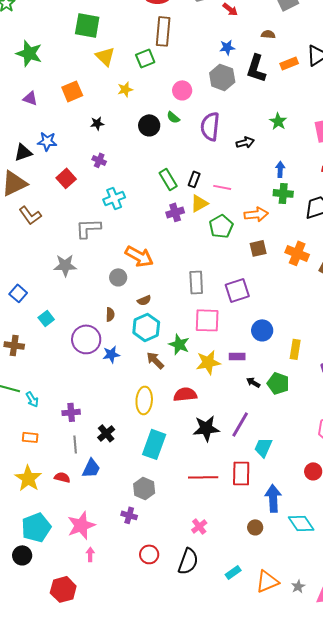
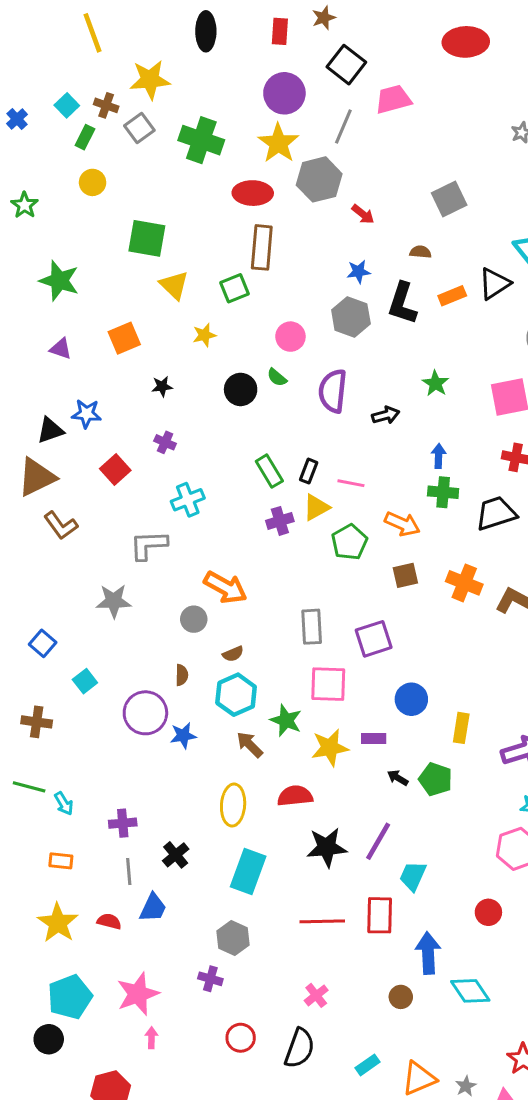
orange arrow: (256, 214) -> (402, 524), turned 30

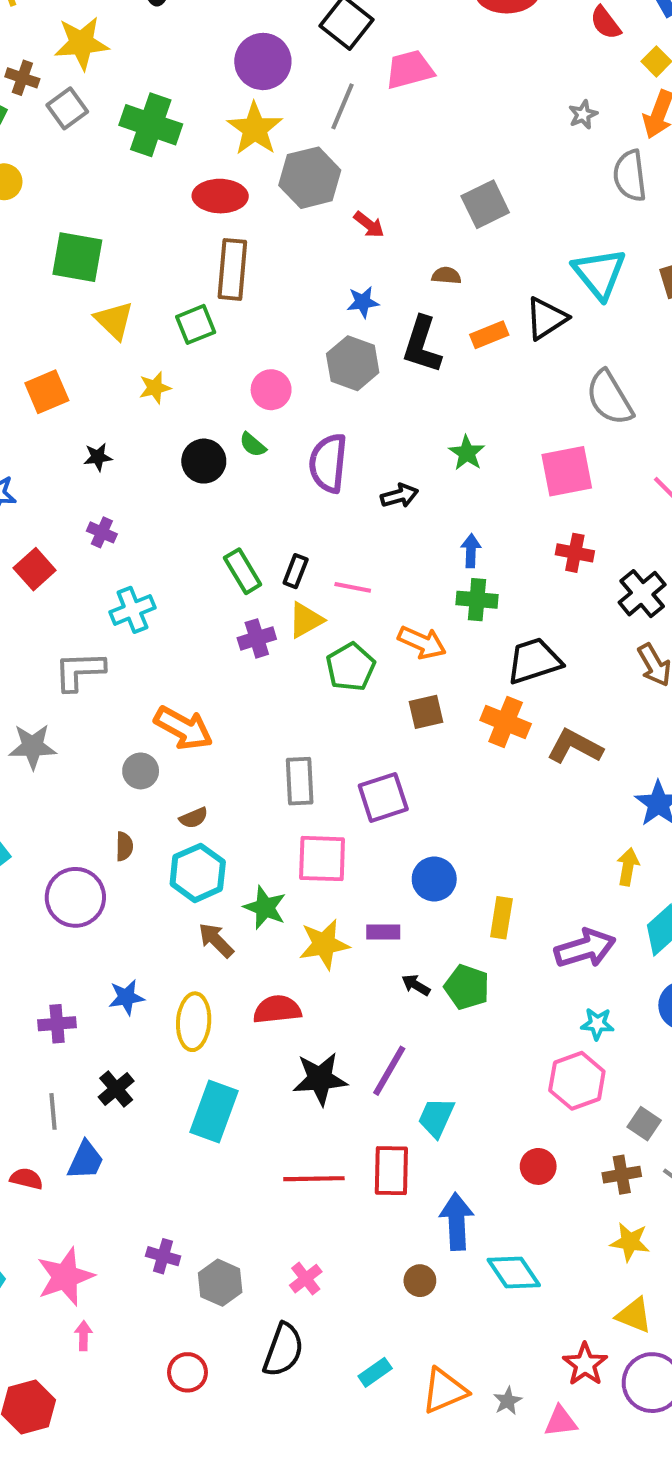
black trapezoid: (496, 513) -> (534, 661), moved
blue star: (183, 736) -> (126, 997), moved
purple cross: (123, 823) -> (57, 1024), moved
gray hexagon: (233, 938) -> (220, 1283), moved
red circle: (241, 1038) -> (188, 1372), moved

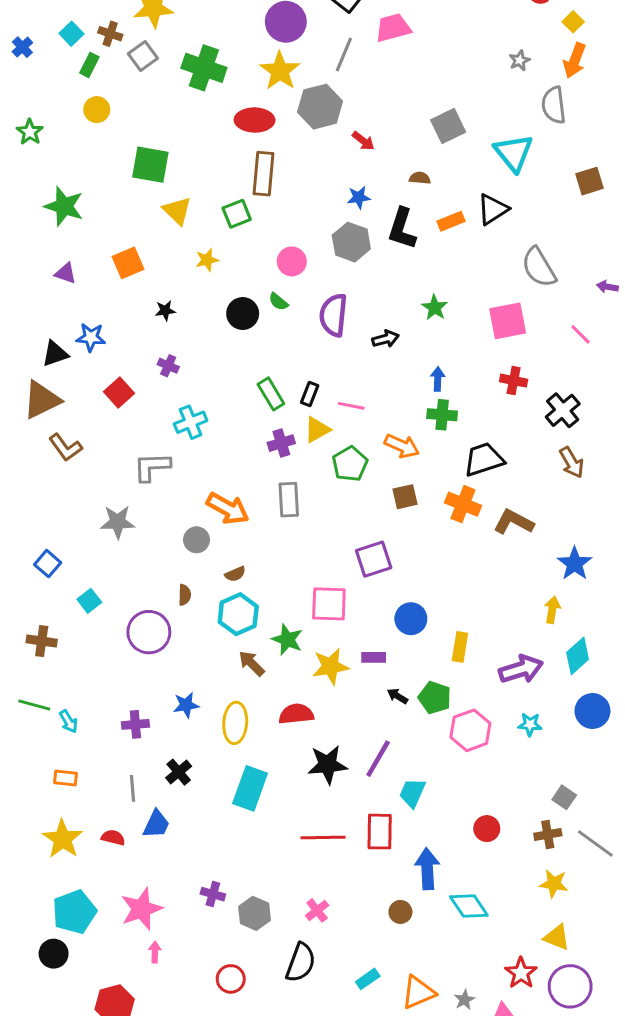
cyan triangle: (599, 274) -> (514, 153), moved
gray rectangle: (300, 781) -> (289, 500), moved
pink hexagon: (577, 1081) -> (470, 730), moved

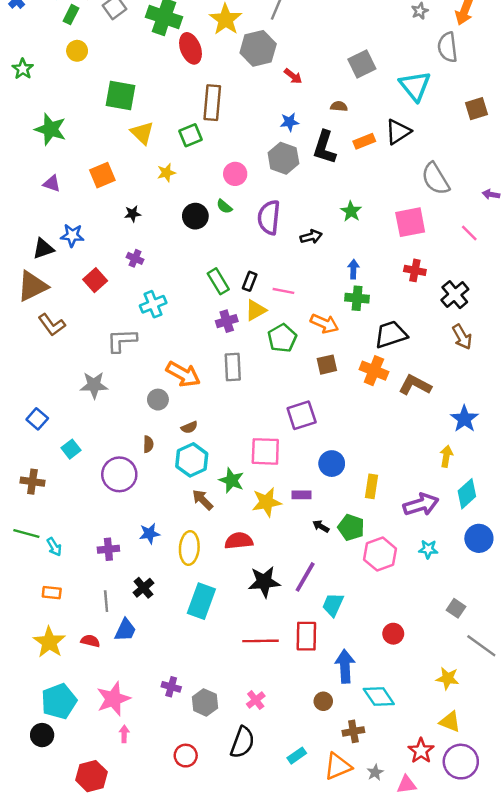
red ellipse: (255, 120) -> (191, 48), moved, turned 68
brown cross: (548, 835) -> (353, 731), moved

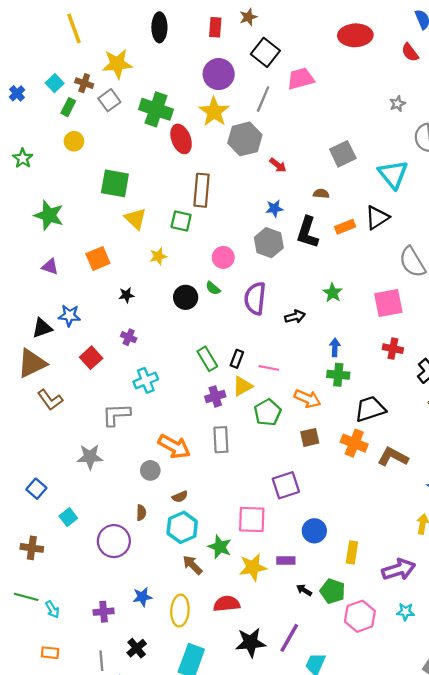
green square: (191, 135) -> (181, 221), turned 35

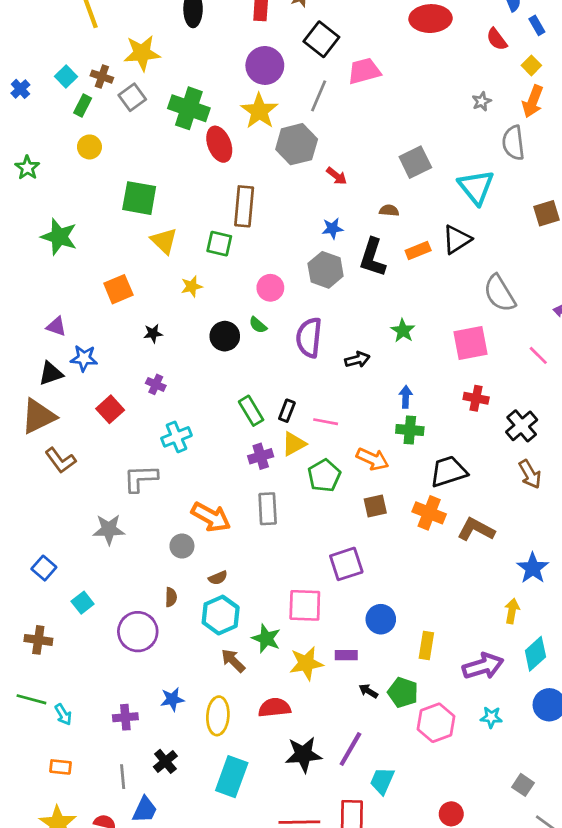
purple triangle: (50, 267) -> (56, 326), moved

